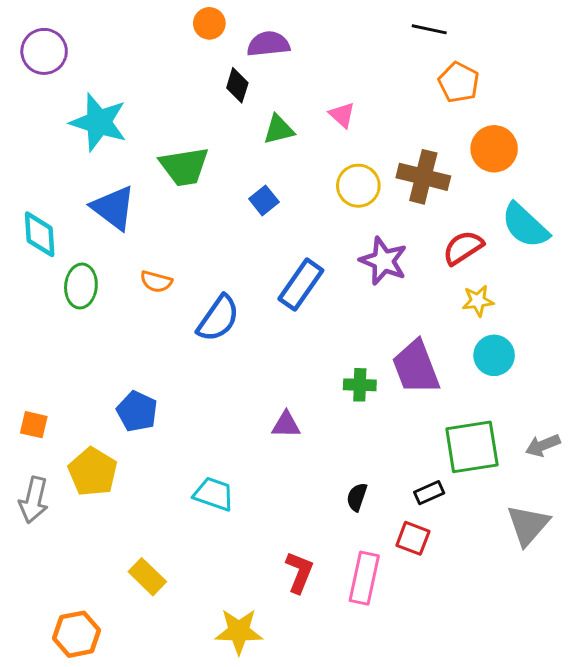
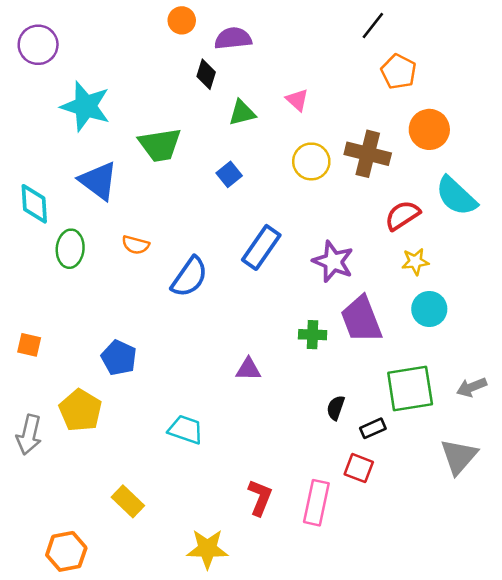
black line: (429, 29) -> (373, 26), turned -64
purple star: (383, 261) -> (333, 262), moved
orange square: (34, 425) -> (29, 345), moved
black semicircle: (357, 497) -> (336, 408), moved

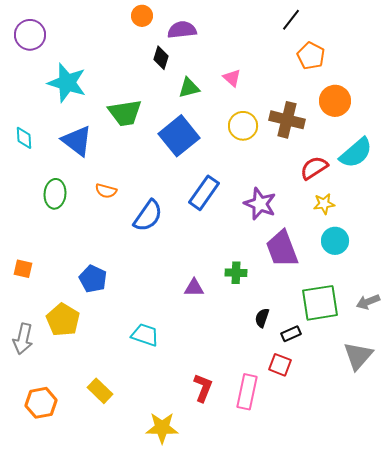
blue square: (229, 174) -> (179, 136), size x2.0
cyan semicircle: (456, 196) -> (356, 153), turned -84
cyan diamond: (34, 204) -> (24, 138), moved, size x0.7
green cross: (313, 335) -> (236, 273), moved
orange hexagon: (66, 551) -> (41, 403), moved

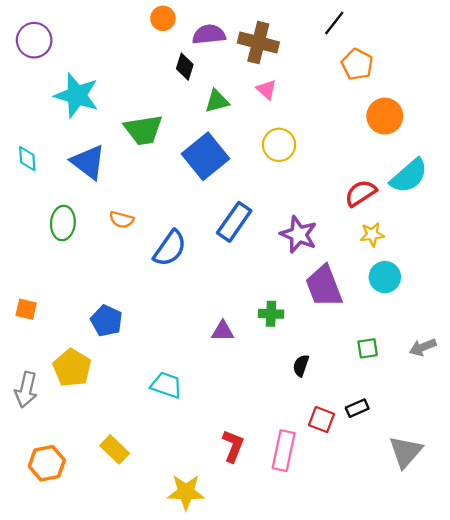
brown cross: (287, 120) -> (258, 42), moved
green square: (320, 303) -> (368, 348), size x0.5
black rectangle: (291, 334) -> (357, 408), moved
gray triangle: (358, 356) -> (406, 452), moved

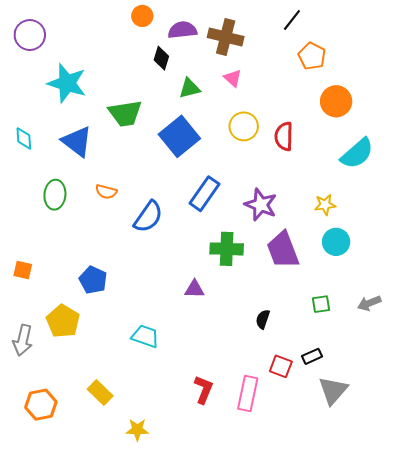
red semicircle: (361, 193) -> (284, 136), moved, turned -56
green cross: (271, 314) -> (227, 249), moved, size x1.5
gray triangle: (406, 452) -> (333, 390), moved
yellow star: (186, 492) -> (137, 430), moved, size x0.7

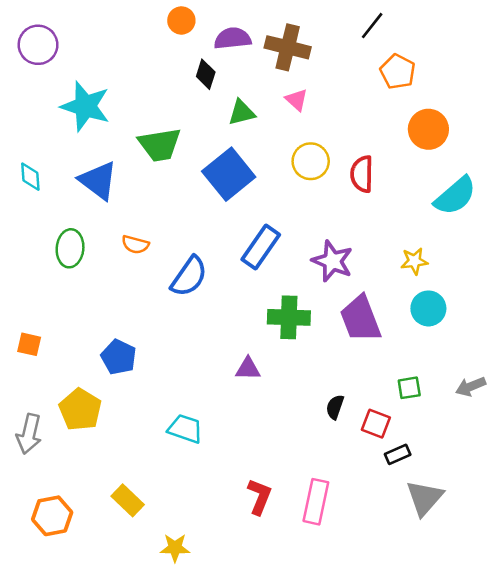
red square: (281, 366) -> (376, 424), moved

